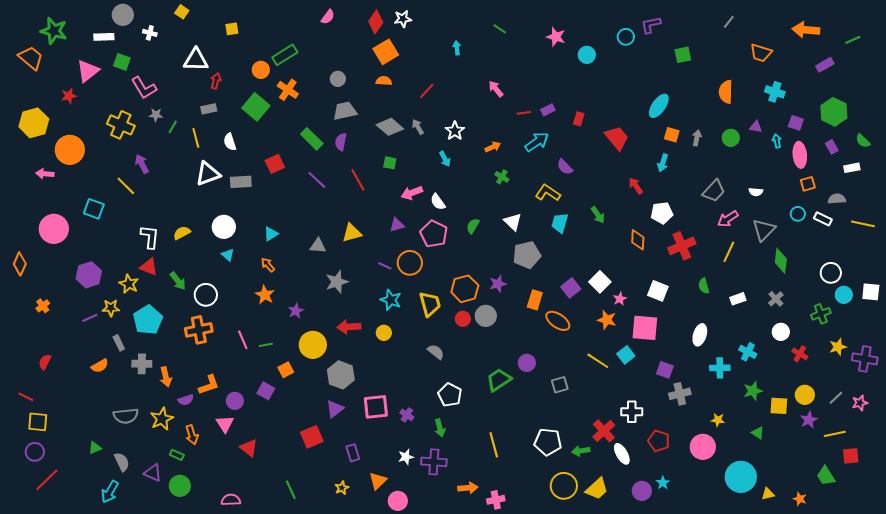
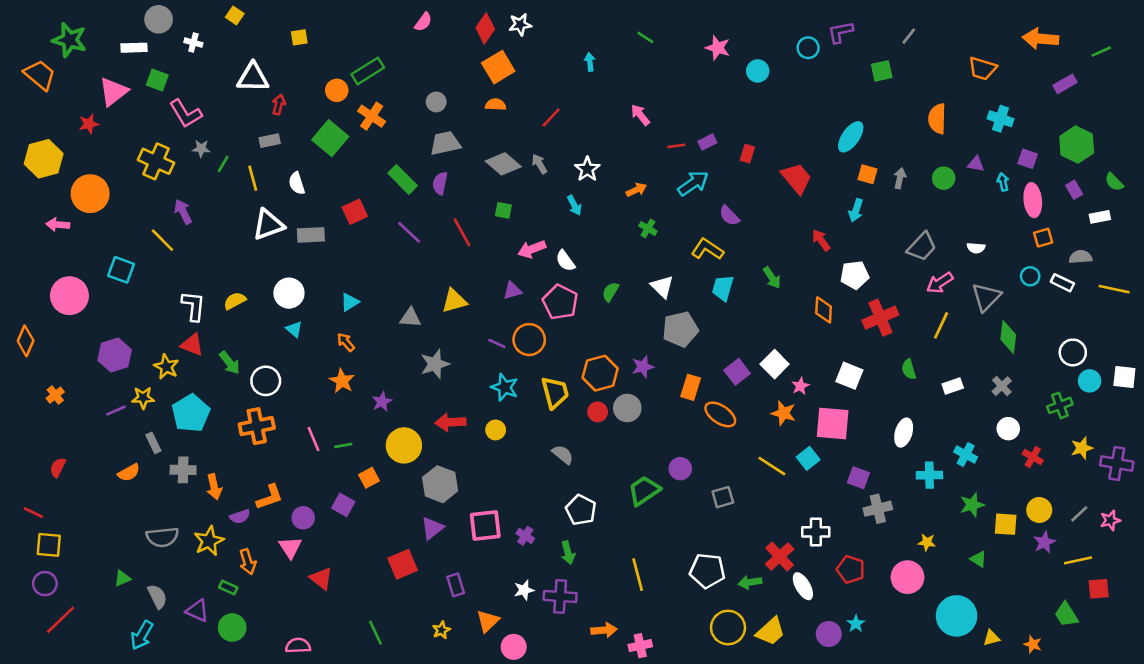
gray line: (729, 22) -> (909, 36), moved

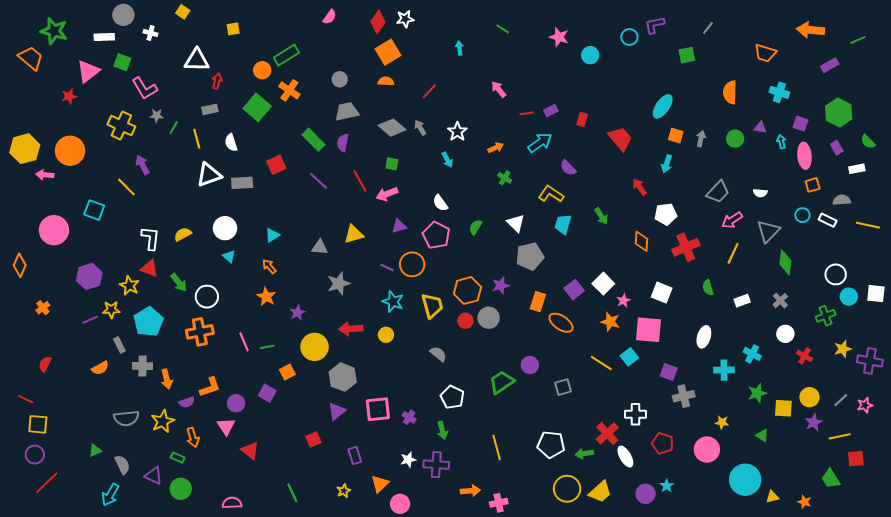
yellow hexagon: (44, 159) -> (25, 149), moved
pink arrow: (532, 249) -> (387, 194), moved
red square: (403, 564) -> (314, 439), size x0.7

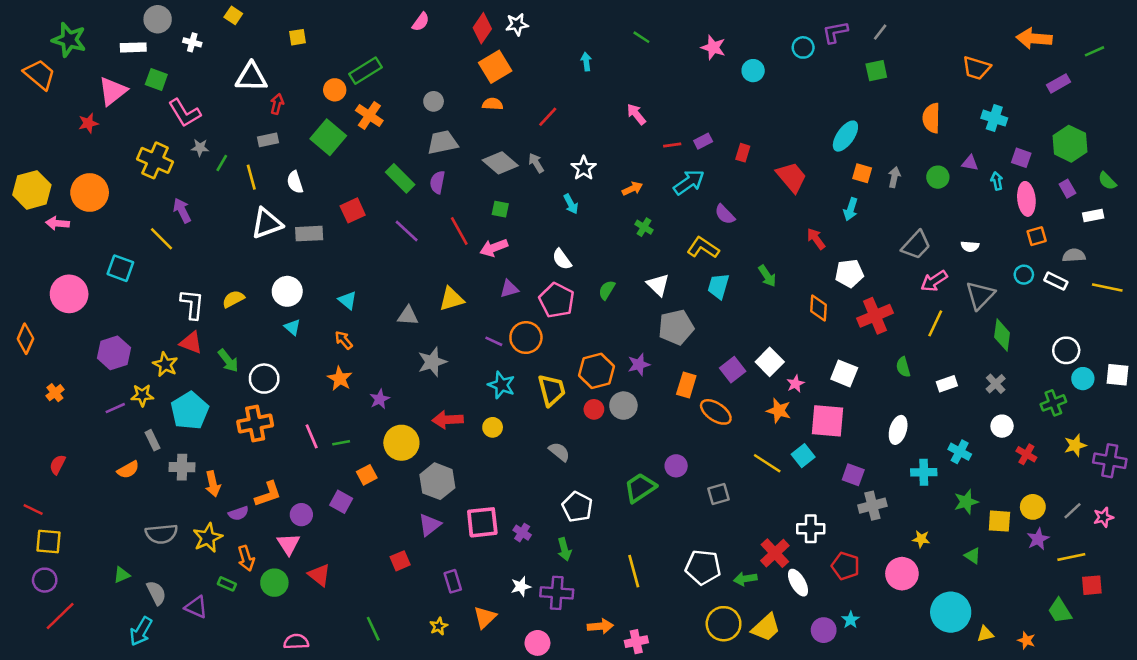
gray line: (708, 28) -> (880, 32), moved
cyan triangle: (272, 235) -> (348, 300), turned -49
green circle: (181, 489) -> (274, 583), moved
pink circle: (400, 504) -> (537, 643), moved

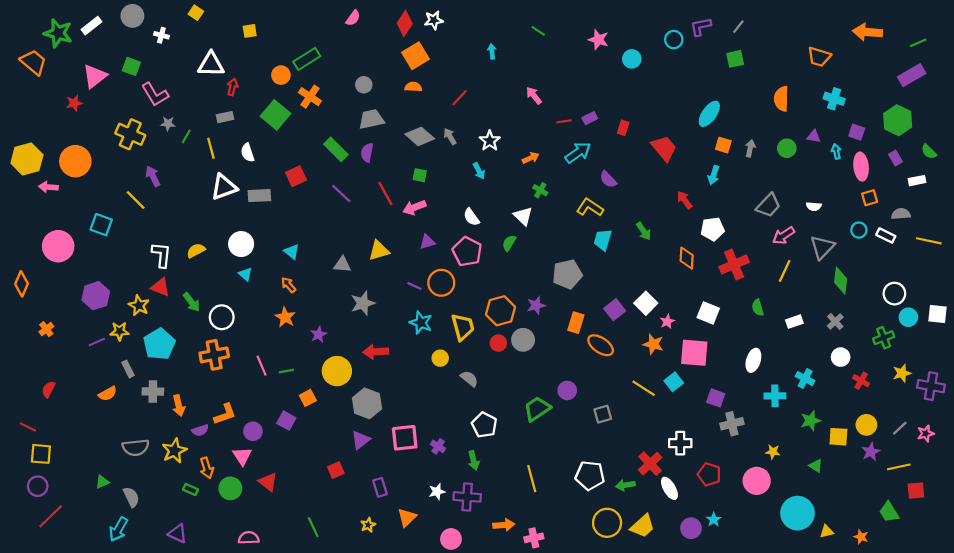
white rectangle: (133, 47) -> (91, 26), moved, turned -36
purple rectangle: (1058, 83) -> (912, 75), moved, size x1.4
white triangle: (658, 285) -> (523, 216), moved
yellow circle: (493, 427) -> (440, 358), moved
purple triangle: (196, 607) -> (178, 534), moved

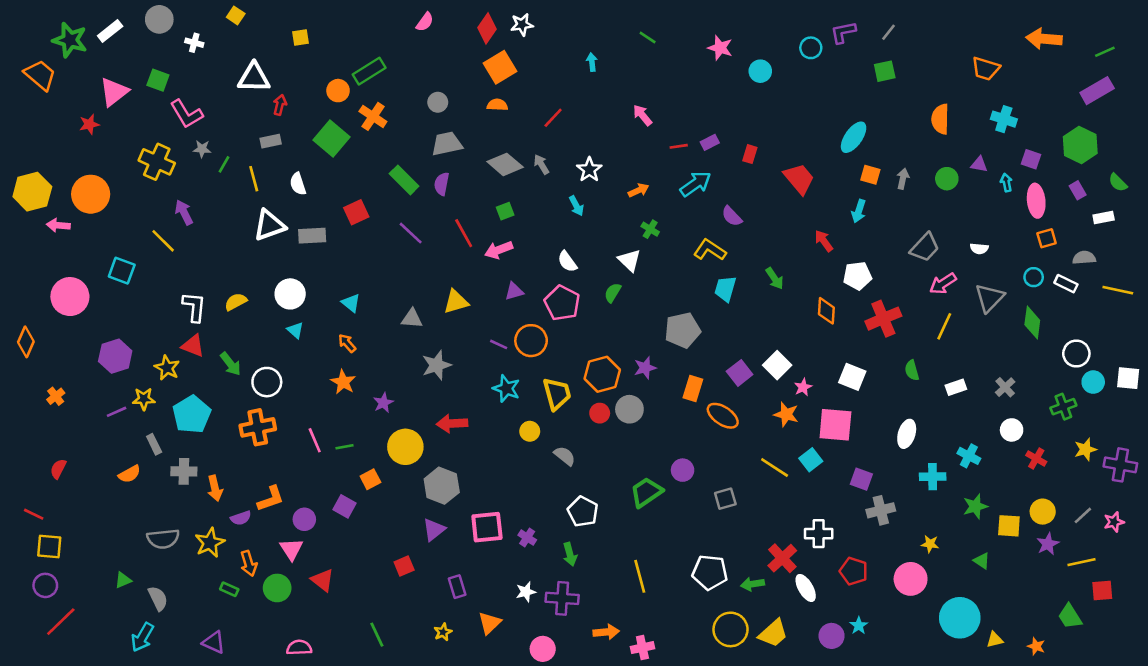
green square: (420, 175) -> (505, 211), turned -32
green diamond: (841, 281) -> (1032, 322), moved

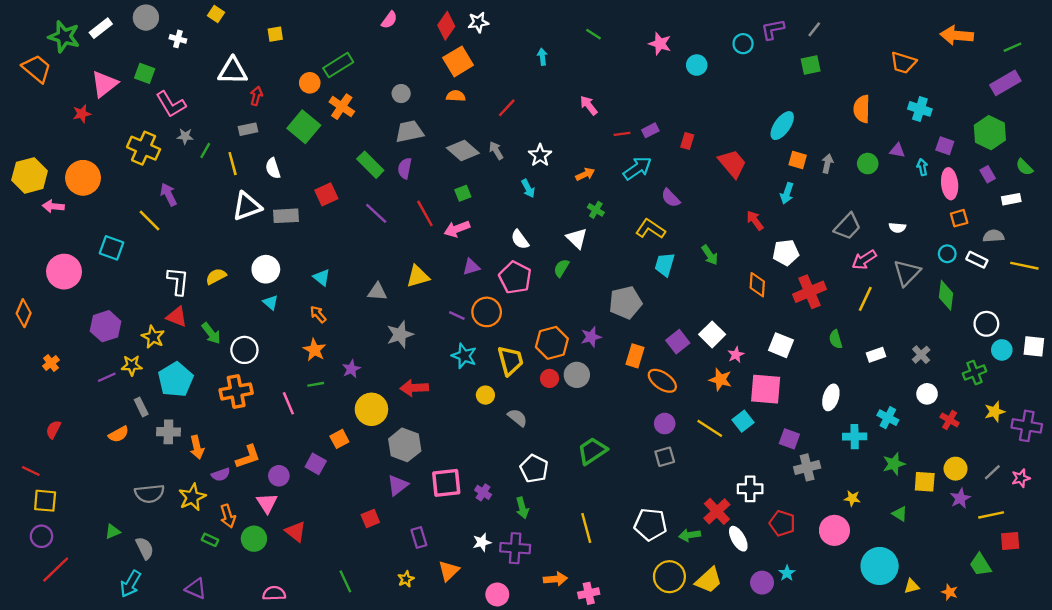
green line: (344, 447) -> (316, 384), moved
purple circle: (683, 470) -> (665, 424), moved

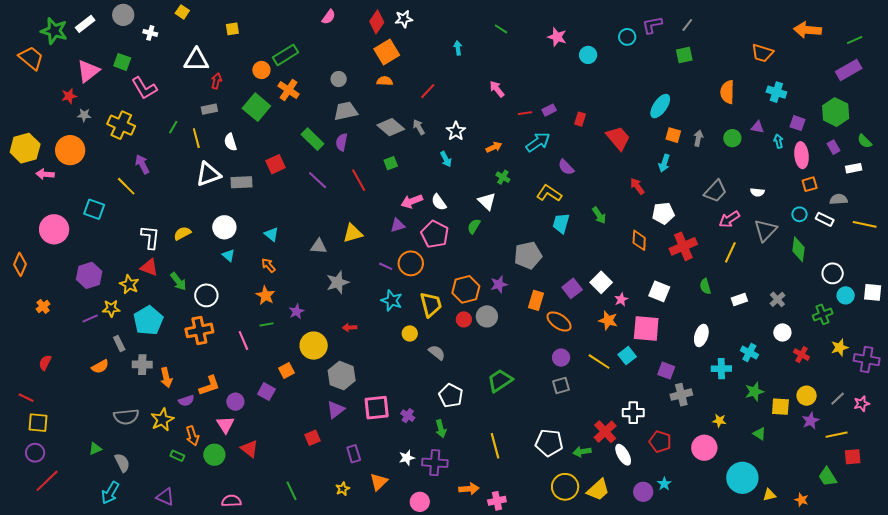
gray star: (185, 136) -> (84, 115), moved
pink arrow: (457, 229) -> (412, 201), moved
red arrow: (414, 388) -> (350, 327), size x0.6

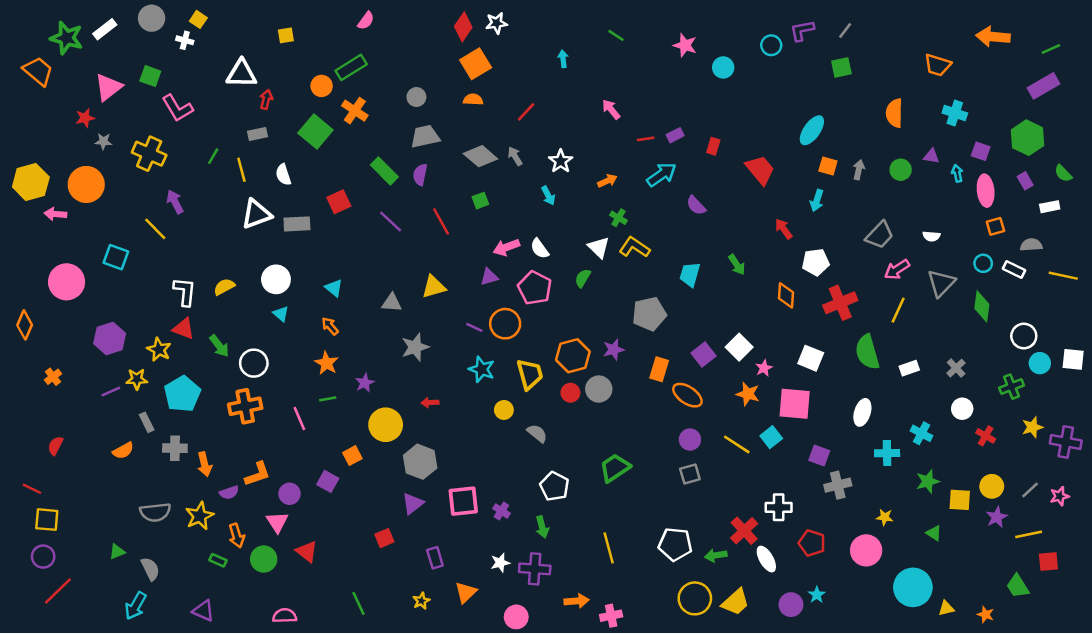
yellow square: (182, 12) -> (198, 19), moved
pink semicircle: (329, 17) -> (366, 21), moved
yellow L-shape: (549, 193) -> (634, 247), moved
green semicircle: (705, 286) -> (867, 352), size x1.8

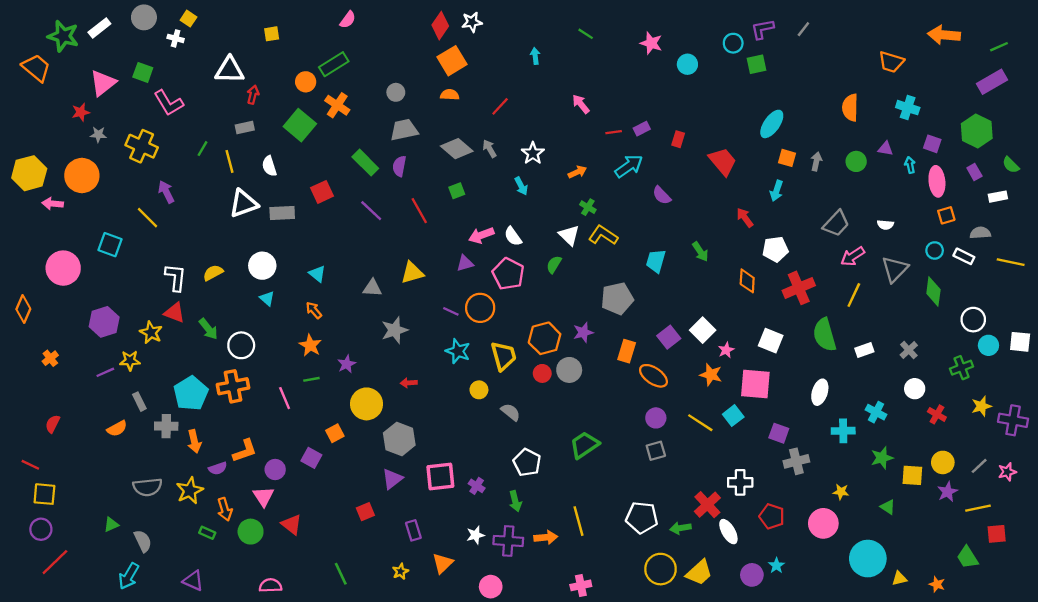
green square: (841, 67) -> (757, 64), moved
cyan pentagon: (182, 394) -> (191, 393), moved
orange arrow: (577, 601) -> (546, 537), moved

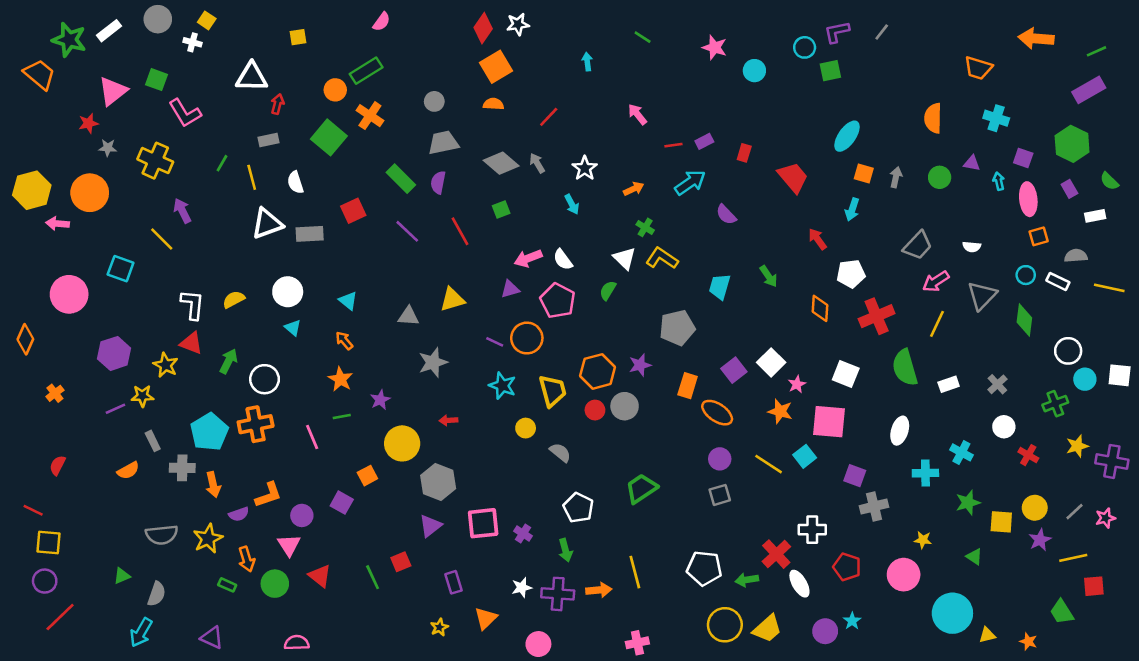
green arrow: (208, 329) -> (229, 361), turned -115
gray semicircle: (143, 541) -> (157, 594), turned 45
green line: (341, 574) -> (373, 577), moved

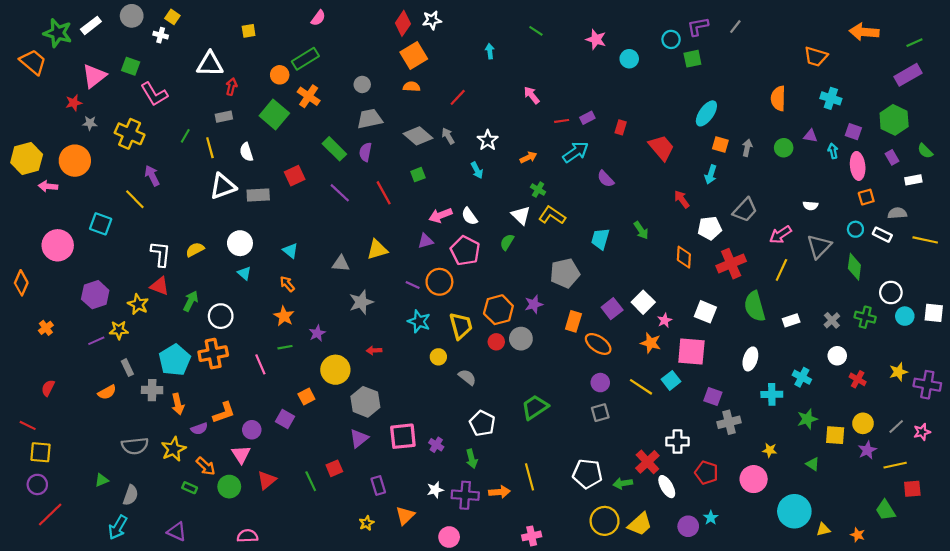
gray trapezoid: (918, 245) -> (745, 210), moved
green cross: (1055, 404) -> (865, 317), moved, turned 36
orange arrow: (247, 559) -> (206, 466), turned -30
red triangle: (320, 576) -> (267, 480), turned 42

